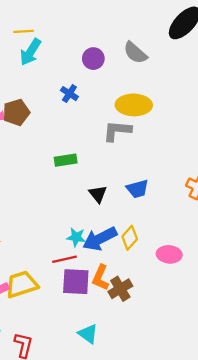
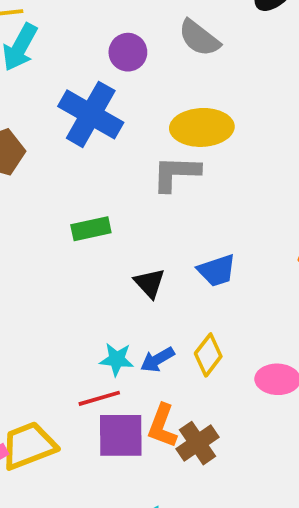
blue cross: (69, 94) -> (91, 114), size x2.0
blue arrow: (100, 239) -> (157, 360), size x0.6

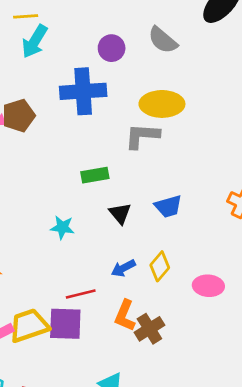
blue cross: (91, 114) -> (83, 91), turned -36
green rectangle: (91, 229) -> (95, 175), moved
cyan star: (117, 359) -> (62, 227), moved
purple square: (121, 435) -> (65, 324), moved

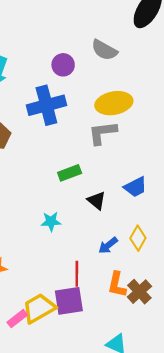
red line: (81, 294) -> (77, 274), turned -65

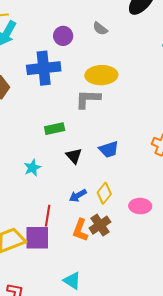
gray semicircle: (104, 50) -> (100, 29), size x0.7
cyan star: (51, 221) -> (32, 168), turned -30
brown cross: (139, 292) -> (100, 225), moved

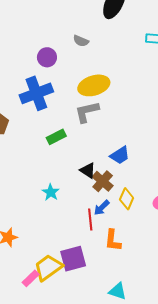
green rectangle: (55, 129) -> (56, 137), moved
red line: (48, 216) -> (90, 220), moved
brown cross: (100, 225) -> (103, 181), moved

